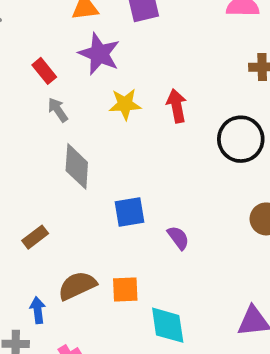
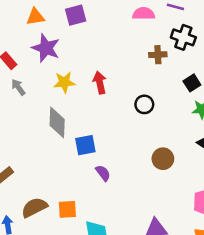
black circle: (241, 139) -> (144, 104), size x0.6
gray diamond: (77, 166) -> (57, 122), moved
blue square: (130, 212) -> (85, 145), moved

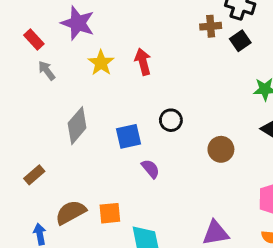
yellow star: (64, 82) -> (101, 63), turned -30
black square: (192, 83) -> (240, 41), moved
black circle: (144, 104) -> (171, 120), moved
gray diamond: (57, 122) -> (77, 126), moved, turned 40

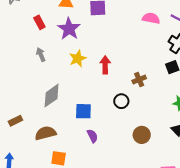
brown cross: (211, 26) -> (139, 80), moved, turned -32
red rectangle: (34, 40) -> (39, 22), moved
black circle: (171, 120) -> (121, 101), moved
brown semicircle: (71, 212) -> (46, 133), moved

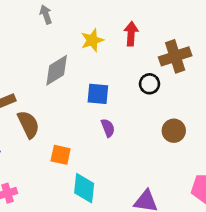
yellow star: (78, 59) -> (92, 40), moved
brown cross: (139, 80) -> (175, 56), size x1.6
brown semicircle: (46, 133) -> (28, 124), moved, turned 75

